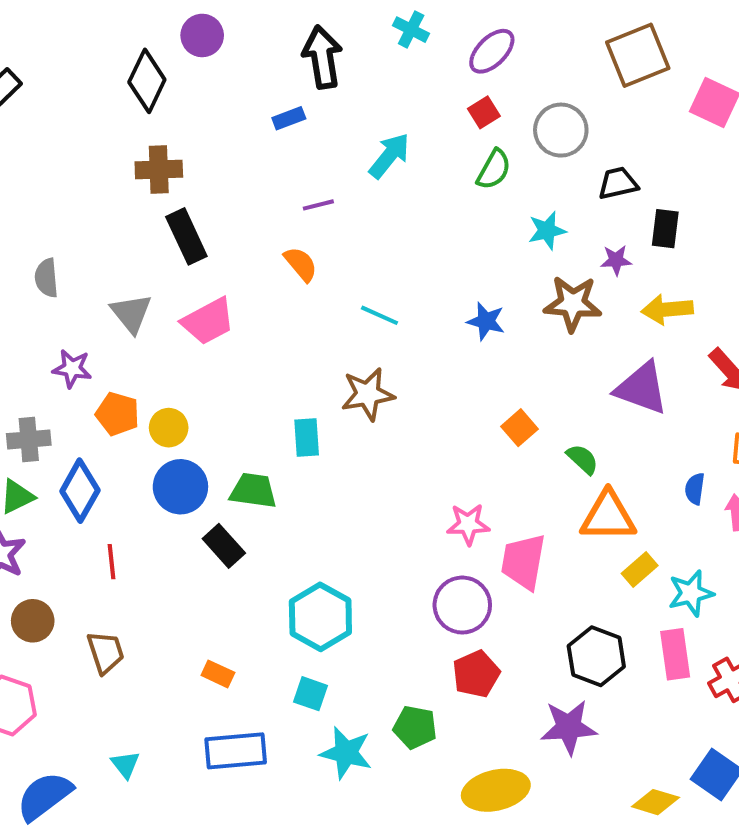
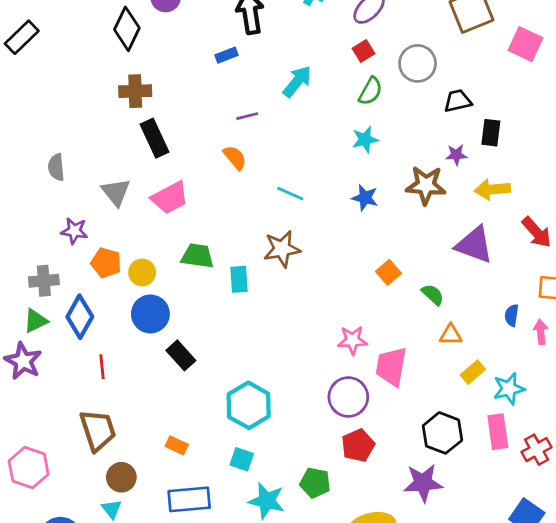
cyan star: (547, 231) -> (365, 140), moved
green trapezoid: (253, 491) -> (197, 256), moved
orange triangle: (608, 516) -> (451, 335), size x0.6
brown circle: (33, 621) -> (121, 477), moved
brown trapezoid: (106, 652) -> (98, 430), size x1.4

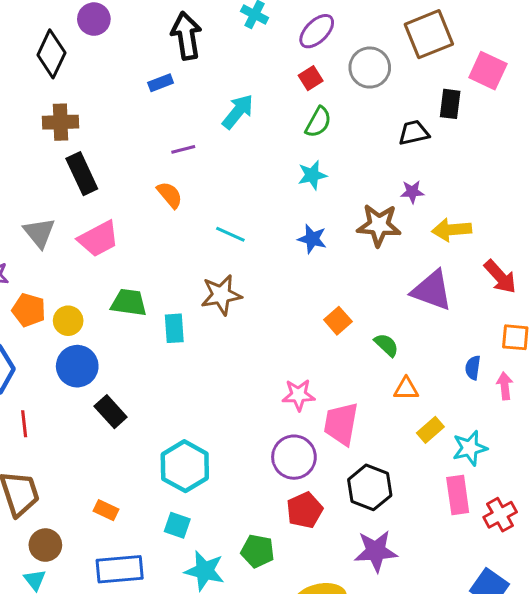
gray circle: (418, 63) -> (370, 68), moved
black rectangle: (491, 133) -> (450, 104), moved
black hexagon: (442, 433) -> (370, 487), moved

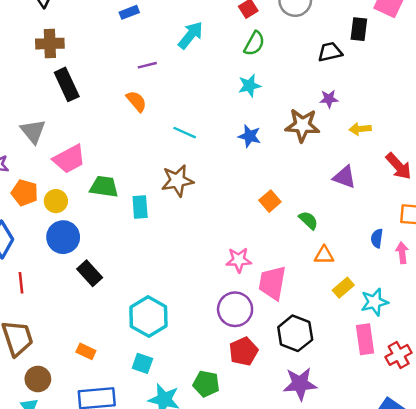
yellow arrow: (452, 230) -> (360, 129), size x0.7
pink trapezoid: (98, 239) -> (69, 159), moved
purple triangle: (432, 290) -> (344, 177), size x0.7

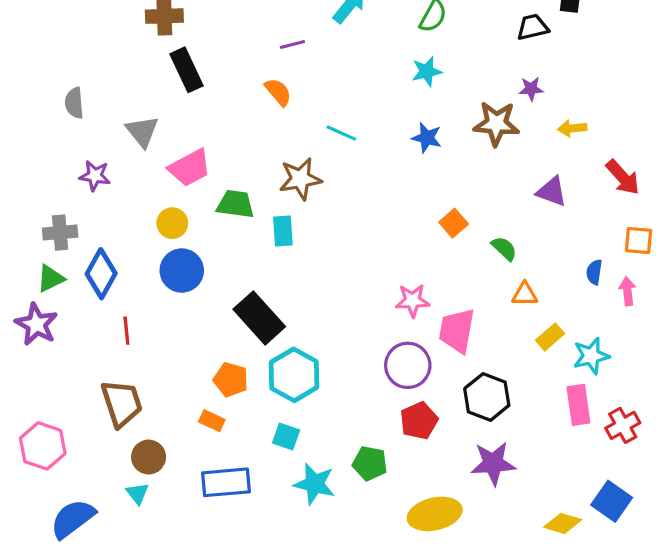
brown star: (177, 181) -> (300, 179), moved
orange pentagon: (25, 193) -> (231, 380), moved
black rectangle: (90, 273) -> (259, 318), moved, size x1.5

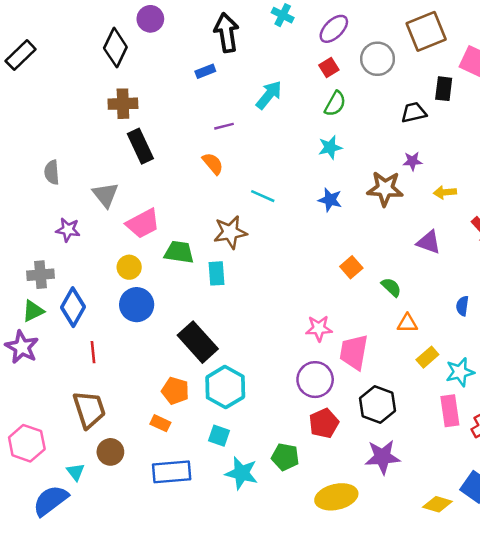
cyan triangle: (138, 493) -> (75, 472), moved

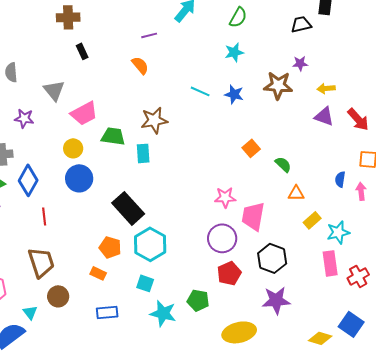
black rectangle: (140, 146) -> (82, 51), size x0.6
cyan line: (263, 196) -> (200, 91), moved
purple triangle: (429, 242) -> (324, 116), moved
blue rectangle: (172, 472) -> (107, 312), size x0.7

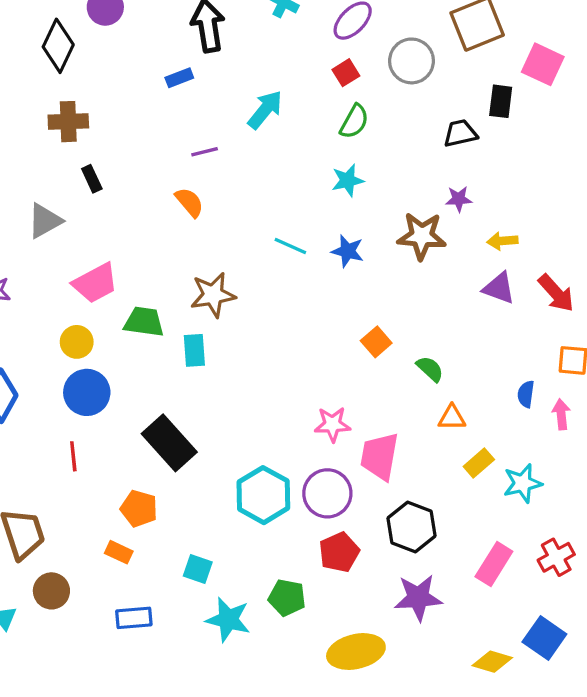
gray triangle: (54, 90) -> (45, 221), moved, turned 40
red line: (44, 216) -> (73, 456), moved
cyan hexagon: (150, 244) -> (263, 495), moved
pink rectangle: (330, 263) -> (494, 564), moved, turned 40

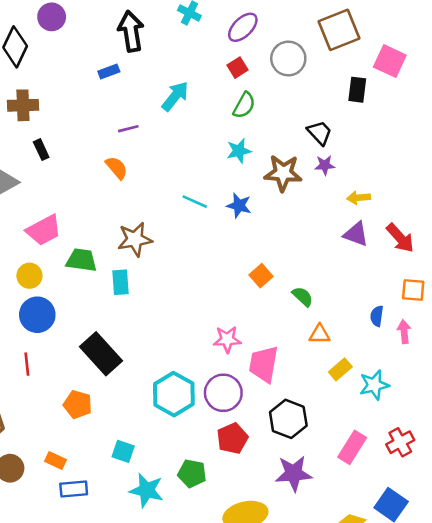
black trapezoid: (460, 133) -> (320, 133), moved, turned 60
brown star: (422, 236) -> (283, 173), moved
orange rectangle: (119, 552) -> (55, 460), moved

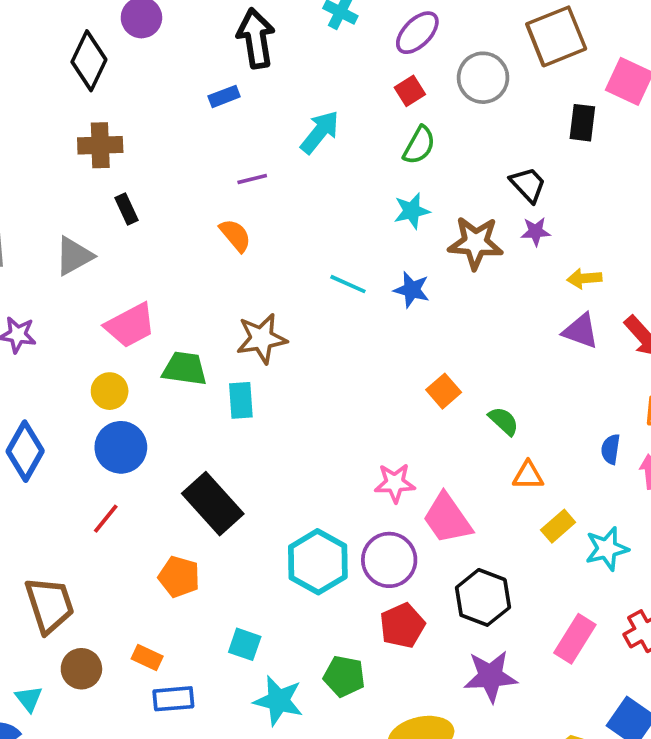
red line: (27, 364) -> (106, 519), turned 45
pink trapezoid: (264, 364) -> (447, 519), turned -45

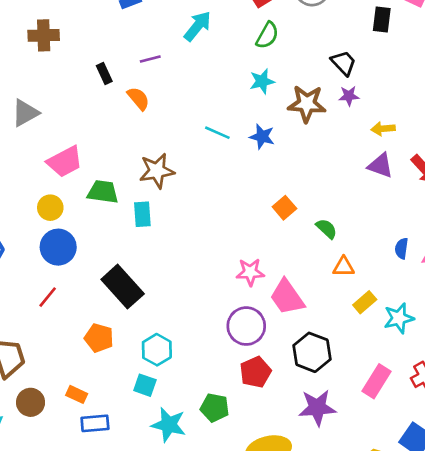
black rectangle: (126, 209) -> (104, 73), moved
cyan hexagon: (318, 562) -> (157, 350), moved, size x0.7

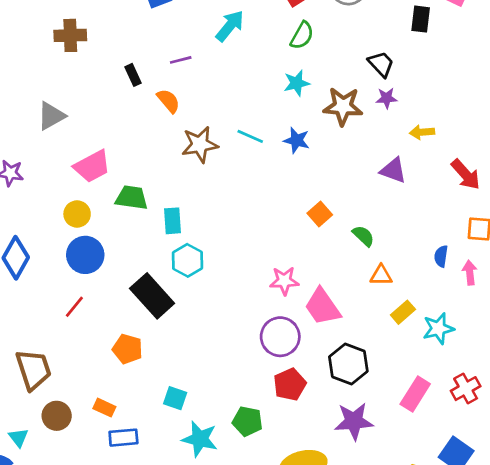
purple triangle: (380, 166) -> (393, 170), moved
brown star: (157, 171) -> (200, 144), moved
cyan hexagon: (157, 350) -> (187, 260), moved

